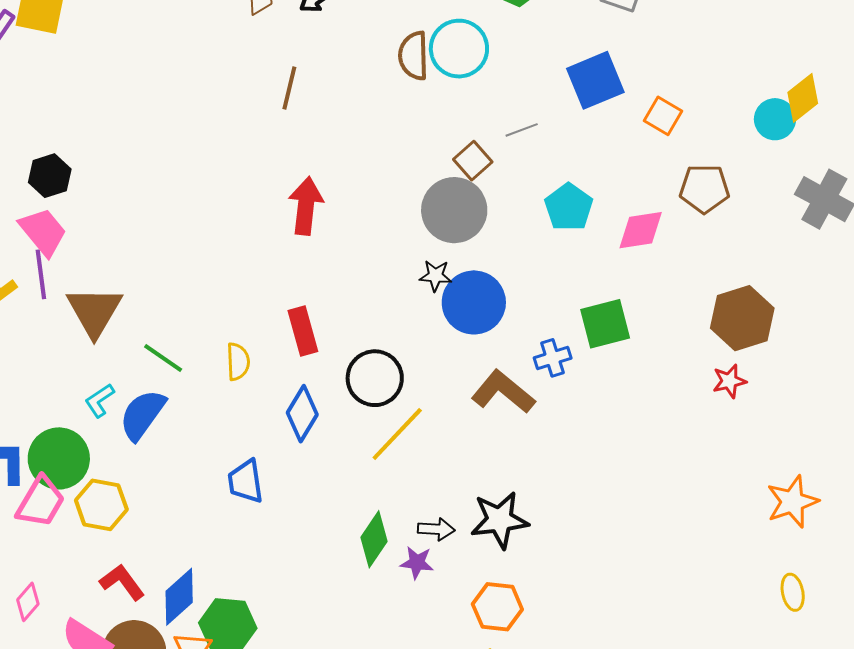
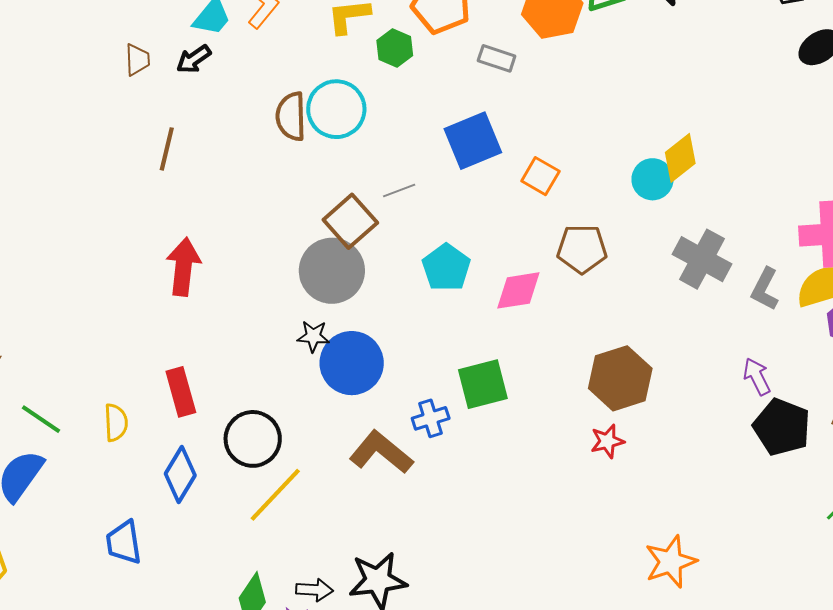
brown square: (473, 161) -> (350, 221), size x1.4

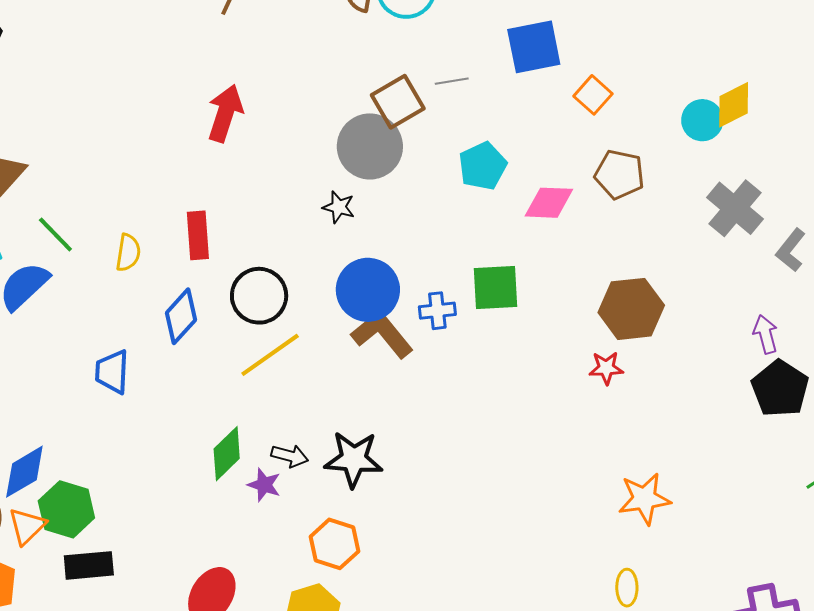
blue circle: (352, 363) -> (368, 290), moved

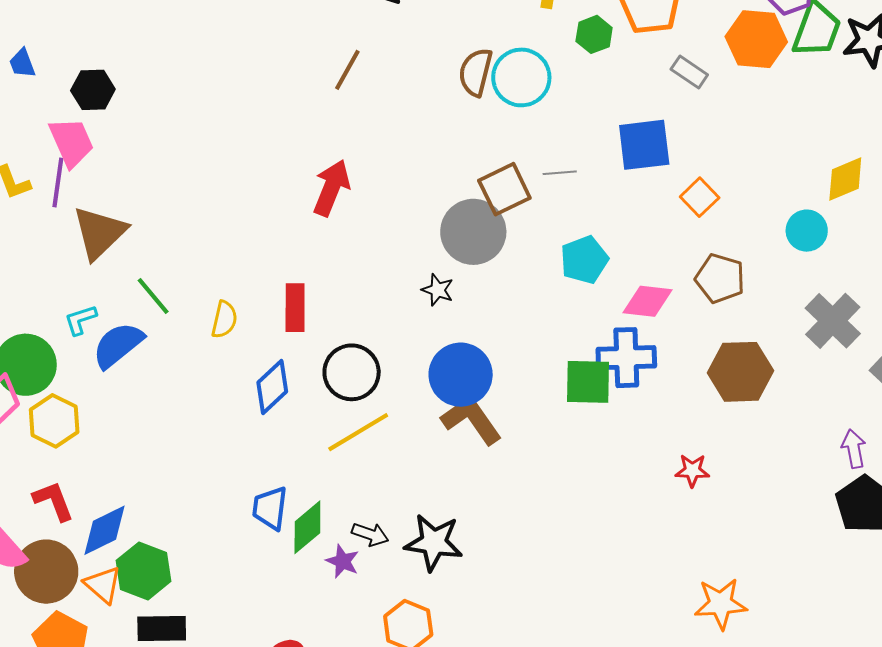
yellow diamond: (734, 105) -> (845, 179), moved
brown hexagon: (631, 309) -> (741, 372), moved
blue cross: (437, 311) -> (626, 358), moved, size x1.6
blue trapezoid: (112, 372) -> (270, 508), moved
orange triangle: (27, 526) -> (103, 585), turned -39

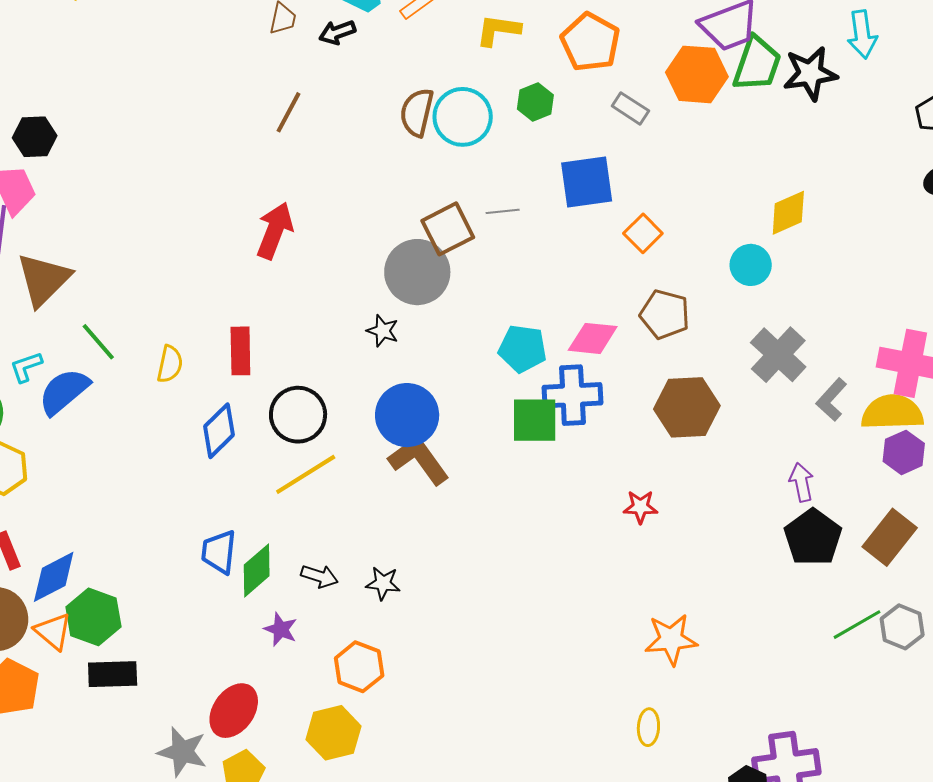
green hexagon: (594, 34) -> (535, 102), moved
cyan pentagon: (584, 260) -> (523, 349), moved, turned 30
black star: (434, 542) -> (383, 583), size x0.6
purple star: (343, 561) -> (281, 629), moved

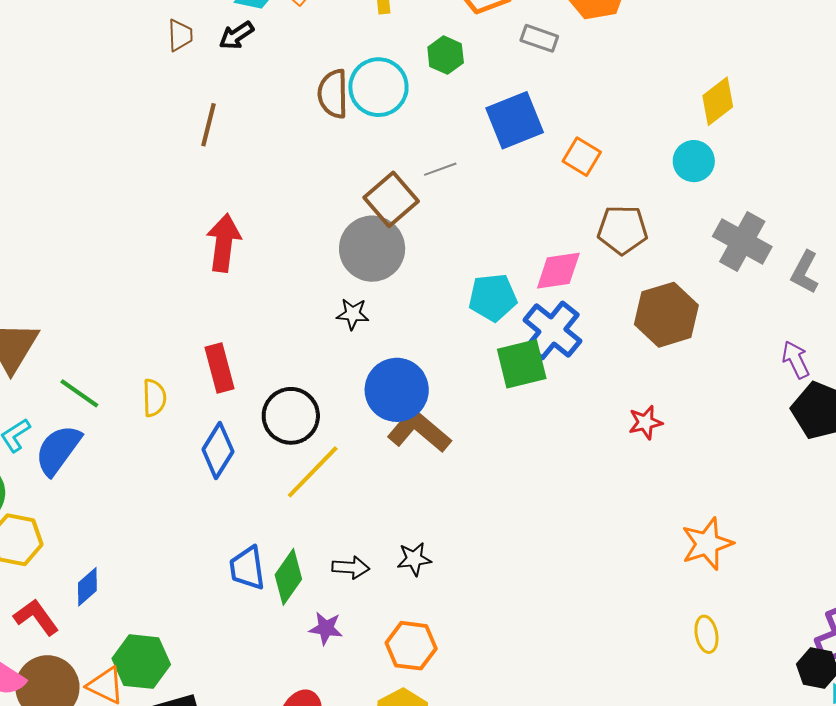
blue cross: (572, 395) -> (552, 331), turned -34
blue diamond: (54, 577) -> (87, 587), moved, size x0.7

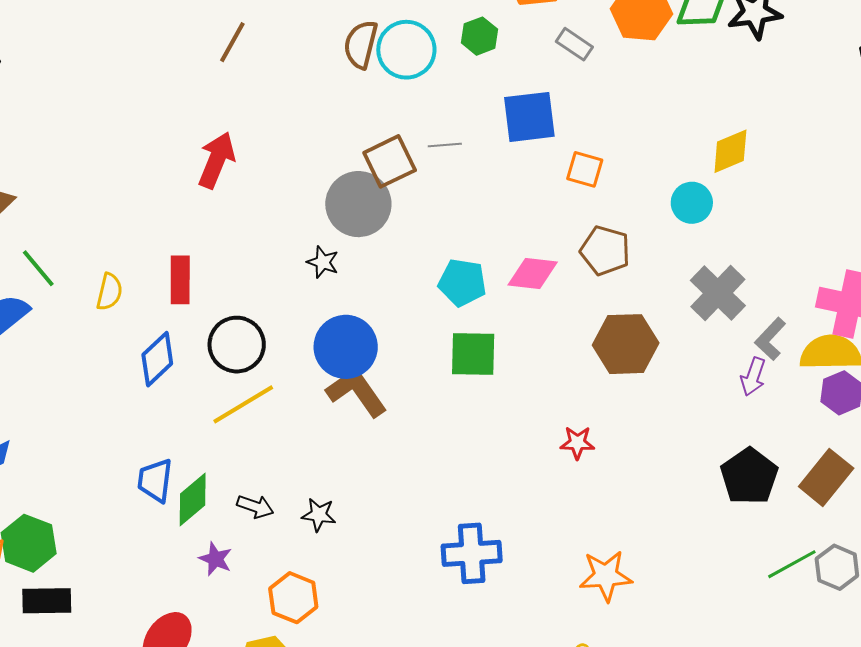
orange square: (582, 157) -> (585, 169), turned -30
blue cross: (552, 331) -> (472, 553), moved, turned 32
purple arrow: (796, 360) -> (753, 377), moved, turned -150

